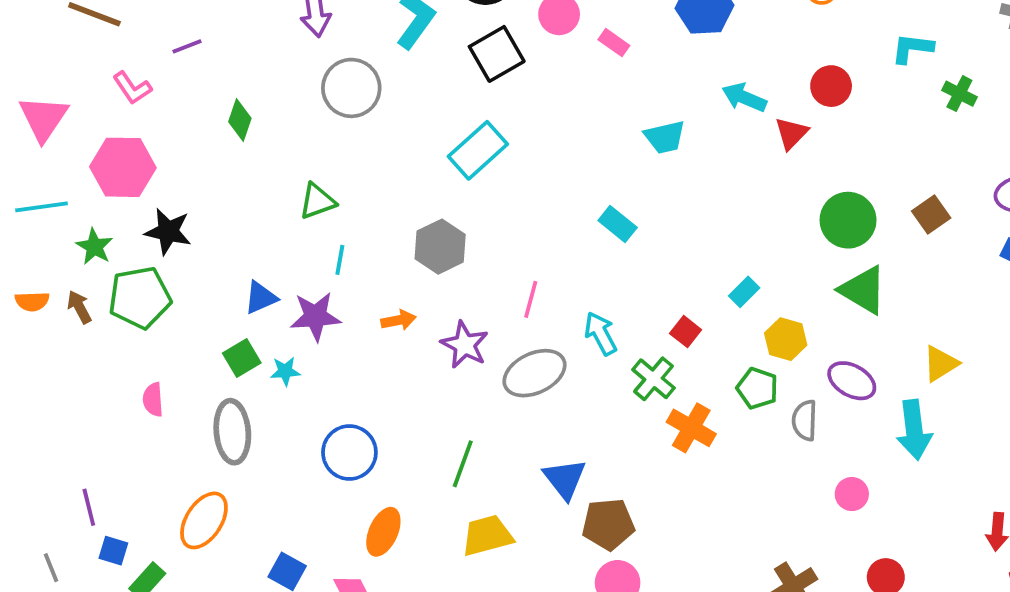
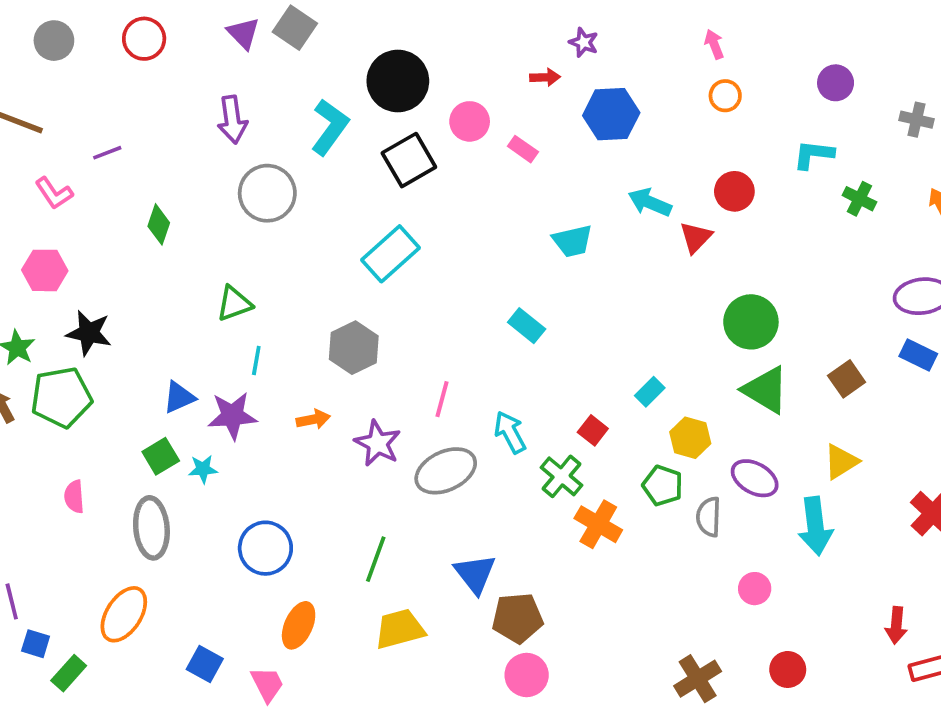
pink hexagon: (123, 167) -> (45, 270), size x0.7
brown square: (931, 214) -> (847, 379), moved

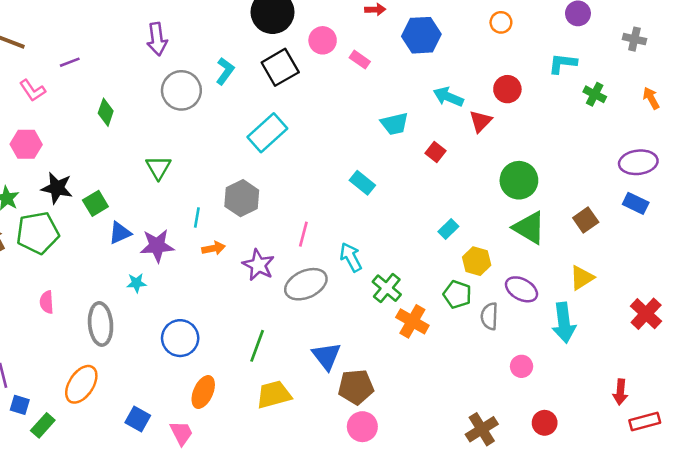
cyan L-shape: (330, 127) -> (225, 71), moved, size x0.7
green triangle: (234, 304) -> (158, 167), turned -40
cyan line: (256, 361) -> (197, 217), moved
red square: (593, 430) -> (436, 152), moved
green square: (161, 456) -> (95, 203), moved

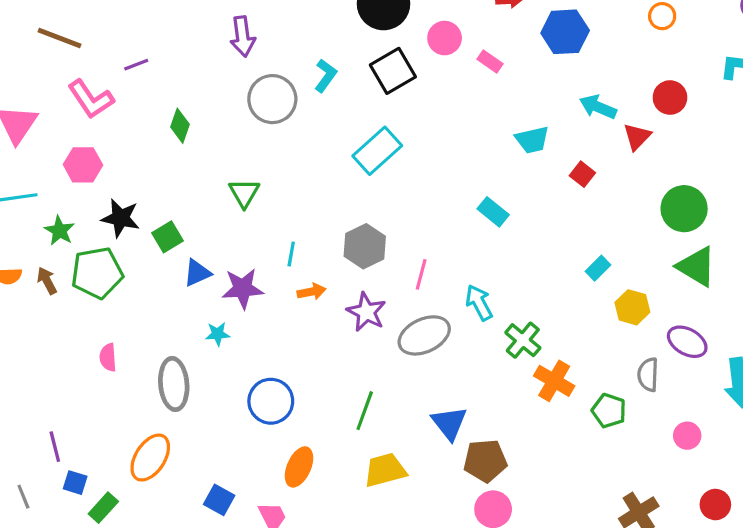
pink L-shape: (33, 90) -> (91, 99), size x1.4
gray hexagon: (242, 198) -> (365, 246), moved
green pentagon: (457, 294) -> (609, 411), moved

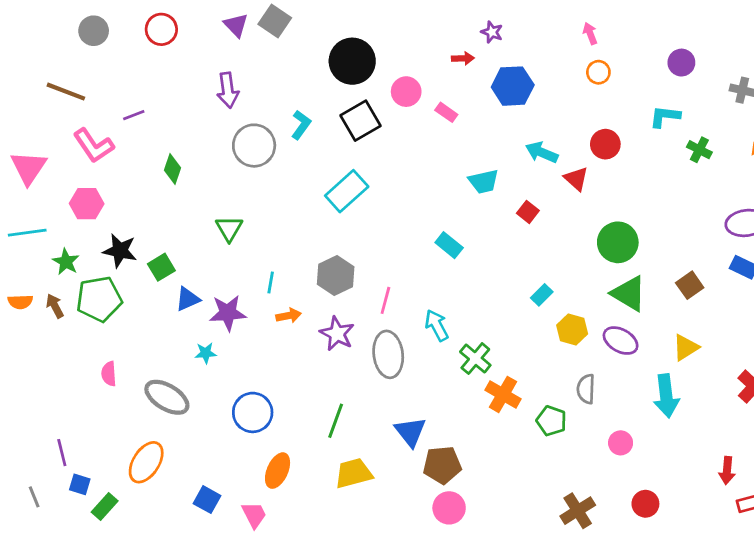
red triangle: (637, 137) -> (576, 179), turned -32
gray ellipse: (424, 335) -> (388, 354), turned -72
purple ellipse: (687, 342) -> (621, 341), moved
gray ellipse: (174, 384) -> (167, 397), turned -54

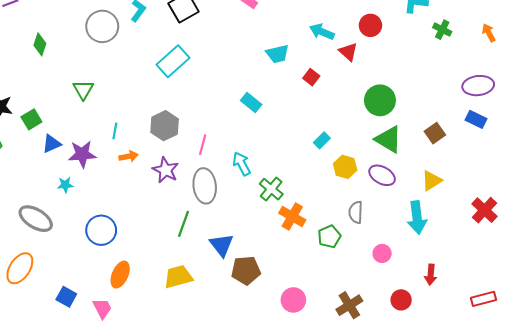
green line: (336, 421) -> (184, 224), moved
green pentagon: (551, 421) -> (329, 237), turned 30
red arrow: (727, 471) -> (431, 275), moved
pink circle: (449, 508) -> (293, 300), moved

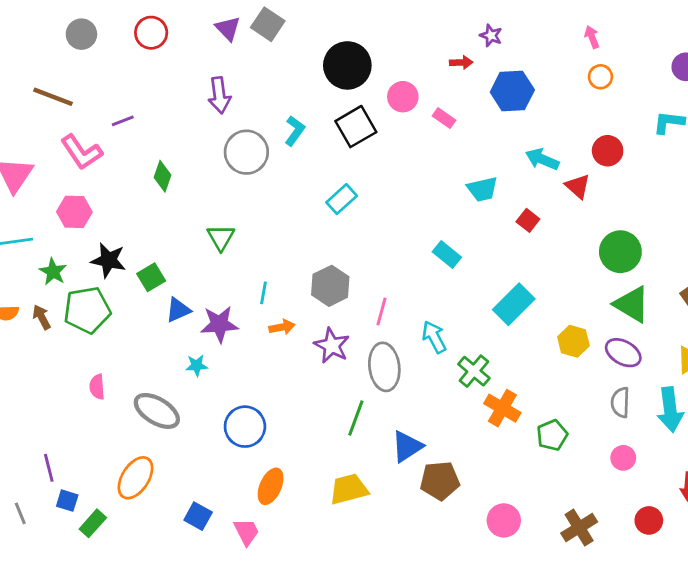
cyan rectangle: (173, 61) -> (342, 199), size x0.7
cyan rectangle: (322, 140) -> (514, 304), moved, size x1.8
gray semicircle: (356, 212) -> (620, 402), moved
blue triangle: (222, 245) -> (407, 447), turned 35

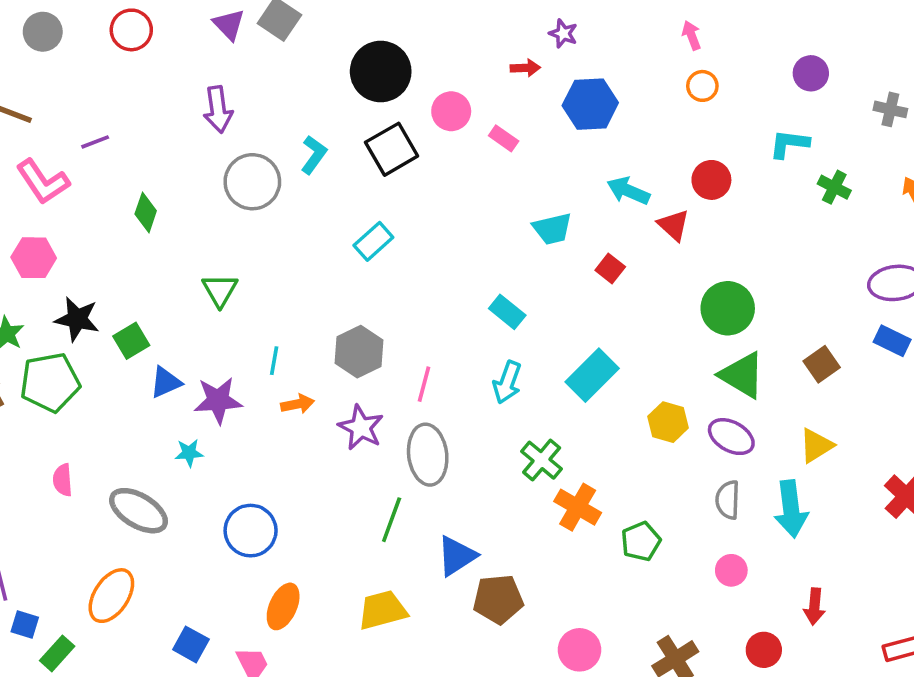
cyan arrow: (434, 337) -> (507, 382), moved, turned -132

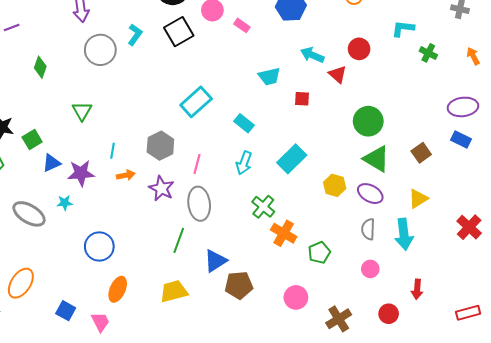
cyan rectangle: (373, 241) -> (196, 102), moved, size x1.4
red square: (610, 268) -> (302, 99), turned -35
gray ellipse: (138, 511) -> (29, 214), moved
pink circle: (579, 650) -> (296, 297), moved

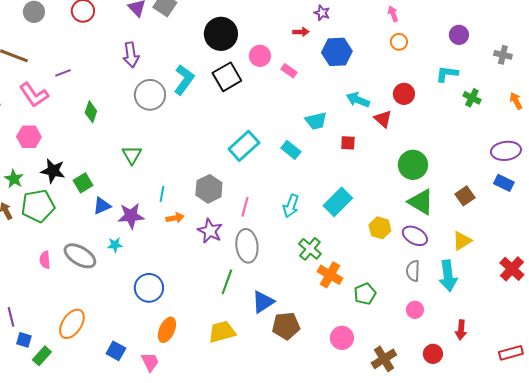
cyan L-shape: (135, 35) -> (184, 80), size x1.4
cyan rectangle: (244, 123) -> (291, 150), moved

